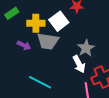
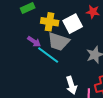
white arrow: (79, 64) -> (71, 85), moved
cyan line: (40, 82) -> (48, 55), moved

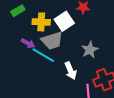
gray trapezoid: (58, 42) -> (52, 41), turned -30
white arrow: (71, 85) -> (71, 71), moved

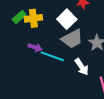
yellow cross: (41, 22) -> (33, 18), moved
gray trapezoid: (52, 41) -> (72, 39), moved

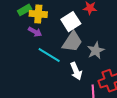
gray trapezoid: (72, 39) -> (72, 42), turned -40
purple arrow: (35, 47) -> (35, 32), moved

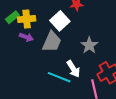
gray trapezoid: (72, 42) -> (52, 42), moved
cyan line: (49, 55) -> (59, 77), moved

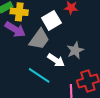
purple arrow: (26, 37) -> (15, 29), size x1.5
white arrow: (73, 69) -> (56, 60), moved, turned -36

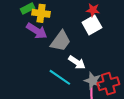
white square: (51, 20) -> (92, 25), moved
gray star: (75, 50) -> (93, 81), moved, turned -30

